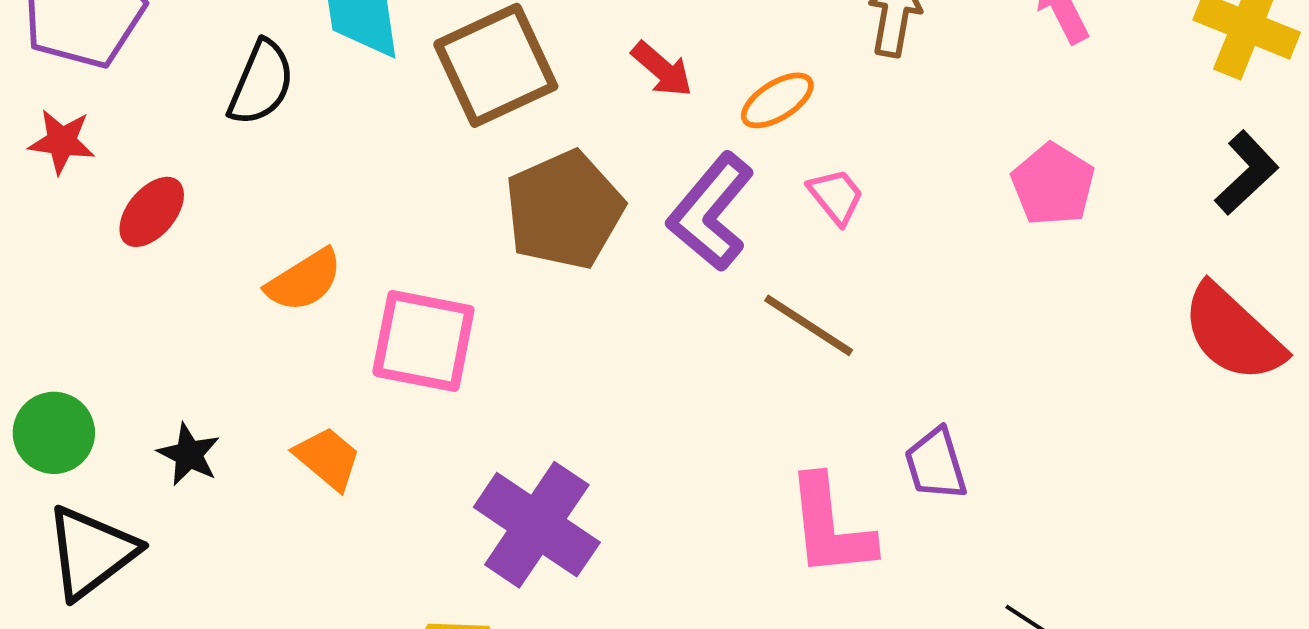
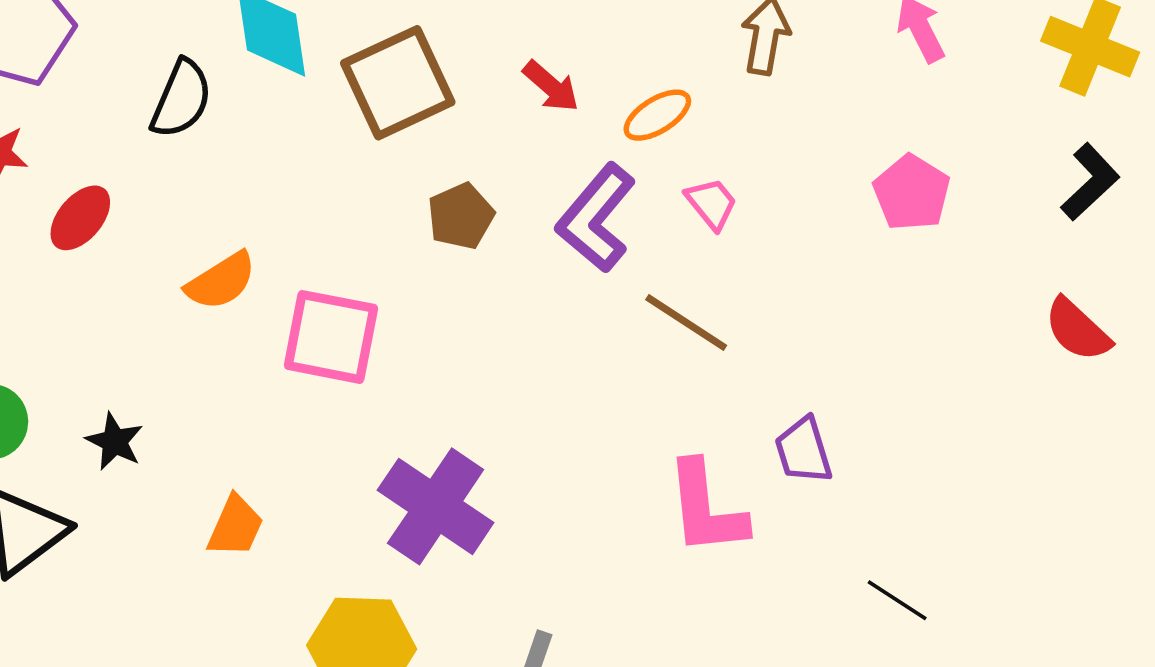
brown pentagon: (564, 210) -> (461, 216), size x0.6
red semicircle: (1233, 333) -> (1077, 330), size x0.7
orange trapezoid: (328, 458) -> (235, 526), moved, turned 74

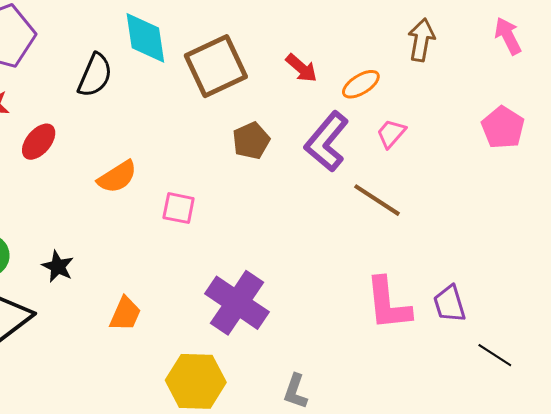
pink trapezoid: (711, 203) -> (391, 134), turned -100
pink square: (331, 337) -> (179, 208), size x0.6
purple trapezoid: (803, 451) -> (450, 304), moved

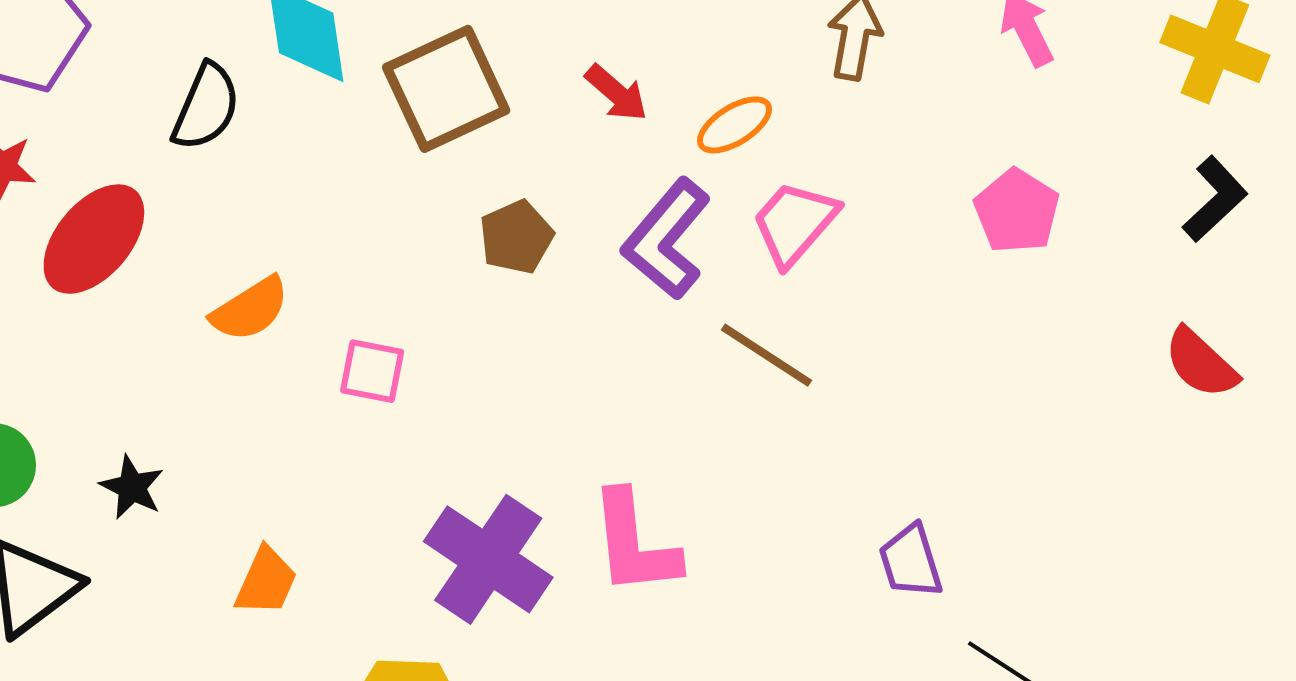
pink trapezoid: (391, 134) -> (795, 223), size x1.5
red ellipse: (39, 142) -> (94, 239), size x1.5
pink L-shape: (388, 304) -> (634, 543), moved

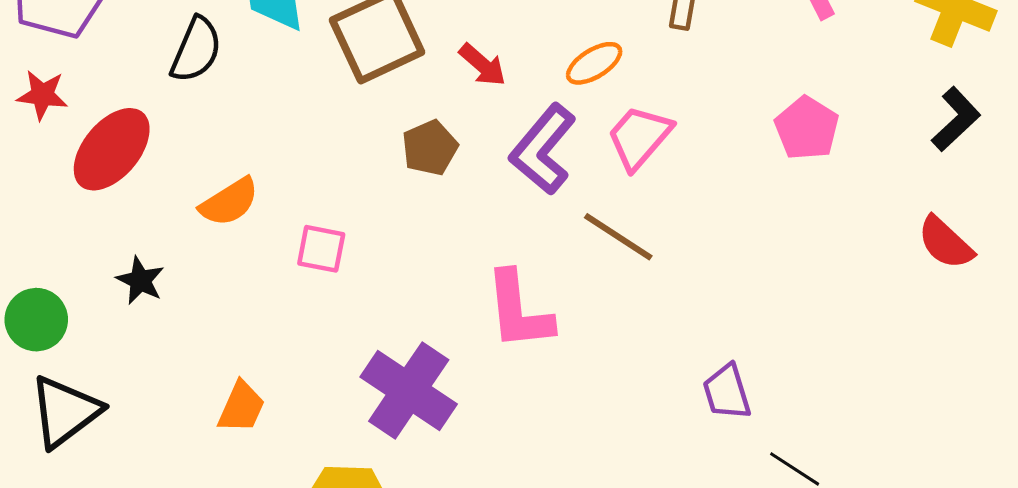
red arrow: (616, 93) -> (483, 65), moved
black star: (132, 487) -> (140, 280), moved
pink L-shape: (634, 543) -> (519, 311), moved

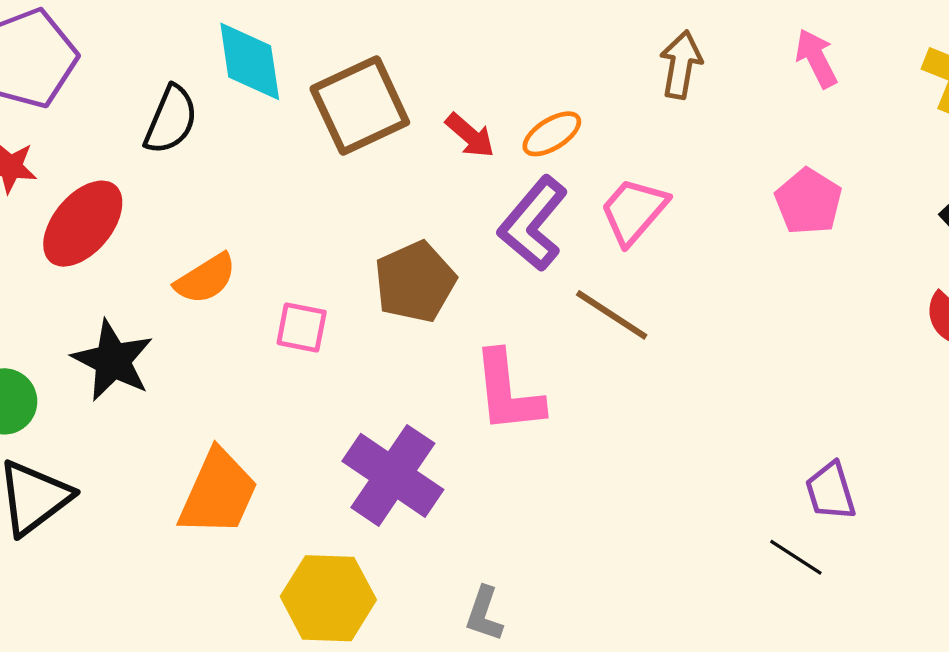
orange ellipse: (594, 63) -> (552, 134), moved
brown pentagon: (430, 148) -> (415, 282), moved, size x1.4
black star: (140, 280) -> (113, 361), size x1.6
purple trapezoid: (727, 392) -> (830, 491), moved
orange trapezoid: (241, 407) -> (218, 493), size x1.6

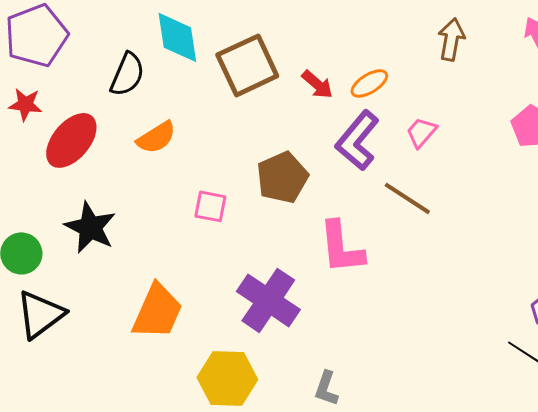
pink trapezoid: (634, 211) -> (421, 132), size x0.7
orange semicircle: (206, 279) -> (156, 137), moved

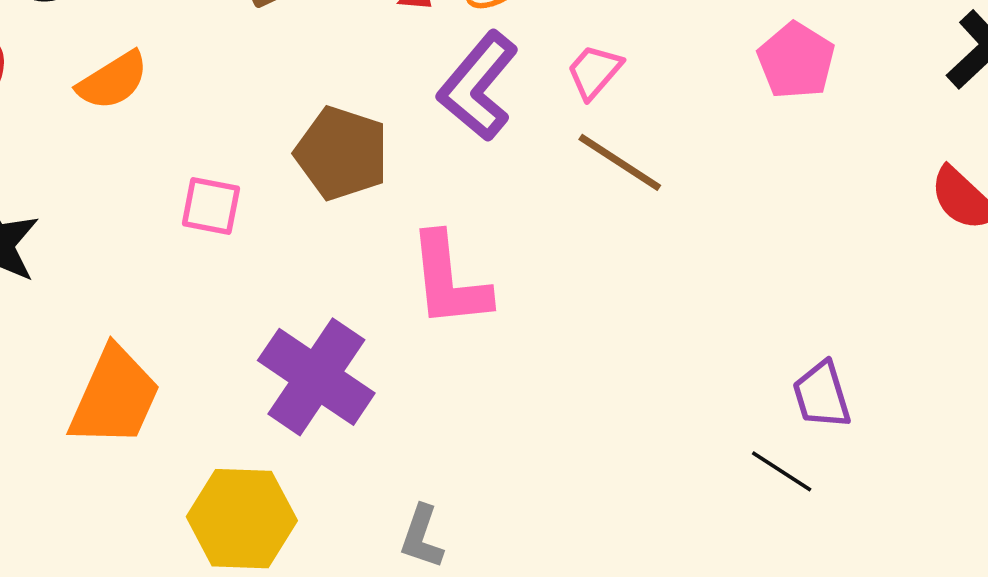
brown pentagon: (282, 177) -> (342, 153), turned -30
brown line: (407, 198) -> (620, 162), moved

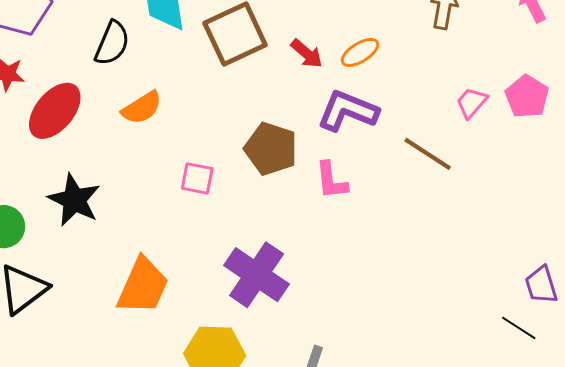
pink trapezoid: (594, 72) -> (472, 103), moved
purple L-shape: (478, 86) -> (348, 111), turned 72
pink L-shape: (449, 281) -> (331, 180), moved, size x0.7

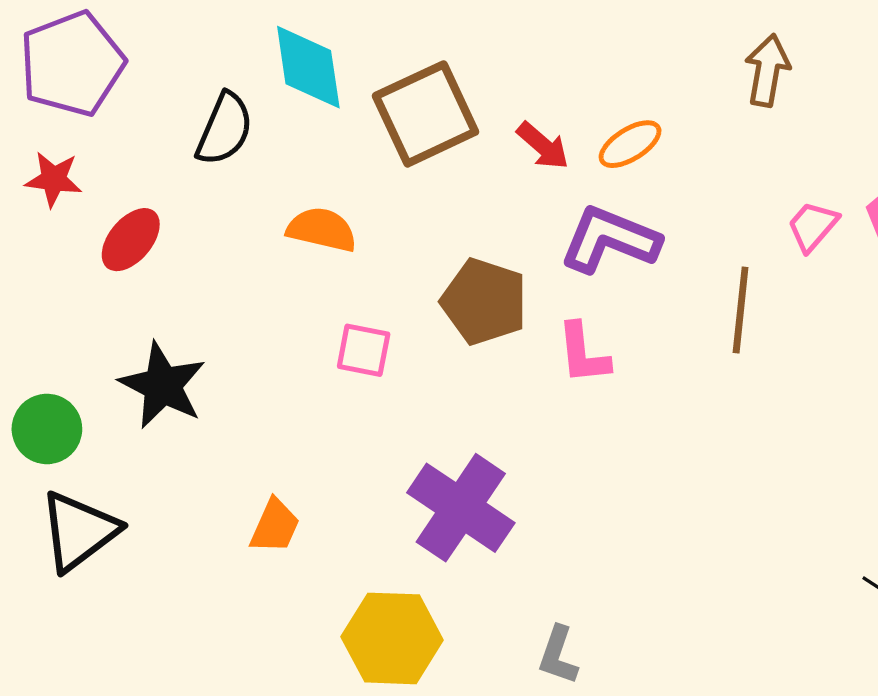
orange semicircle: (142, 108) -> (322, 230), moved, turned -135
red ellipse: (55, 111) -> (131, 240), size x0.7
brown line: (428, 154) -> (741, 310), turned 63
orange trapezoid: (143, 286) -> (275, 526), size x0.6

